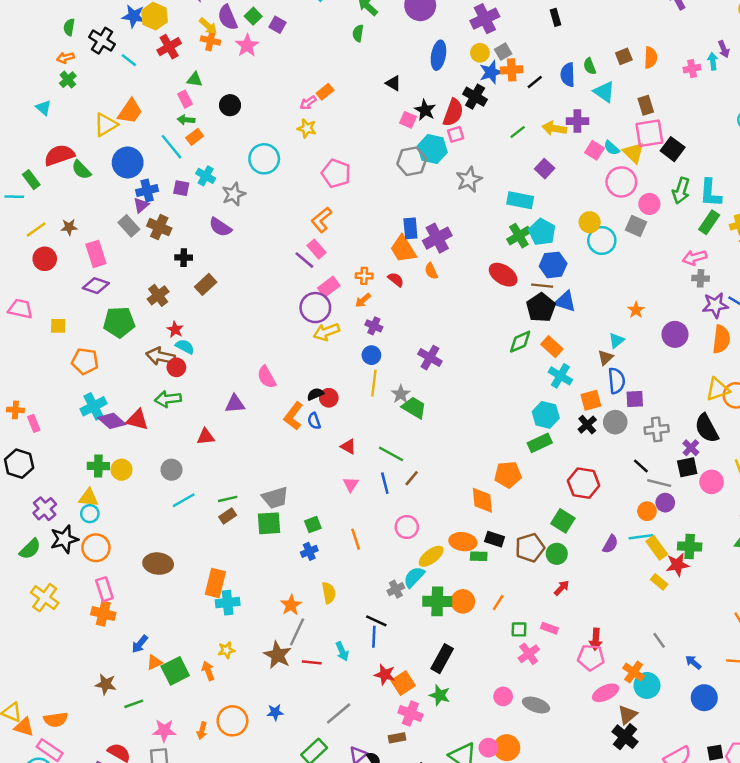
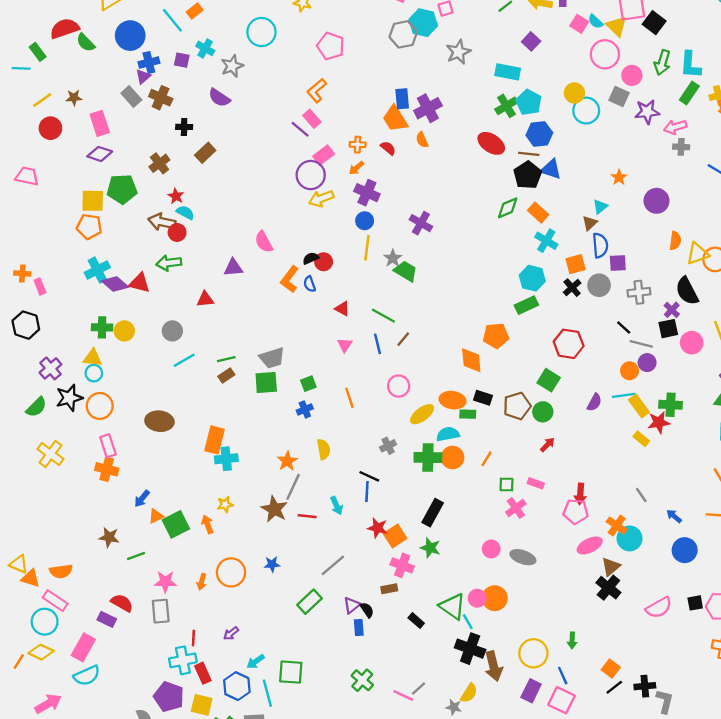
purple star: (715, 305) -> (647, 112), moved
yellow square: (58, 326) -> (93, 201), moved, size x1.5
purple cross: (374, 326) -> (367, 193), size x1.5
orange semicircle: (721, 339) -> (675, 241), moved, size x0.7
cyan semicircle: (414, 577) -> (448, 434), moved, turned 35

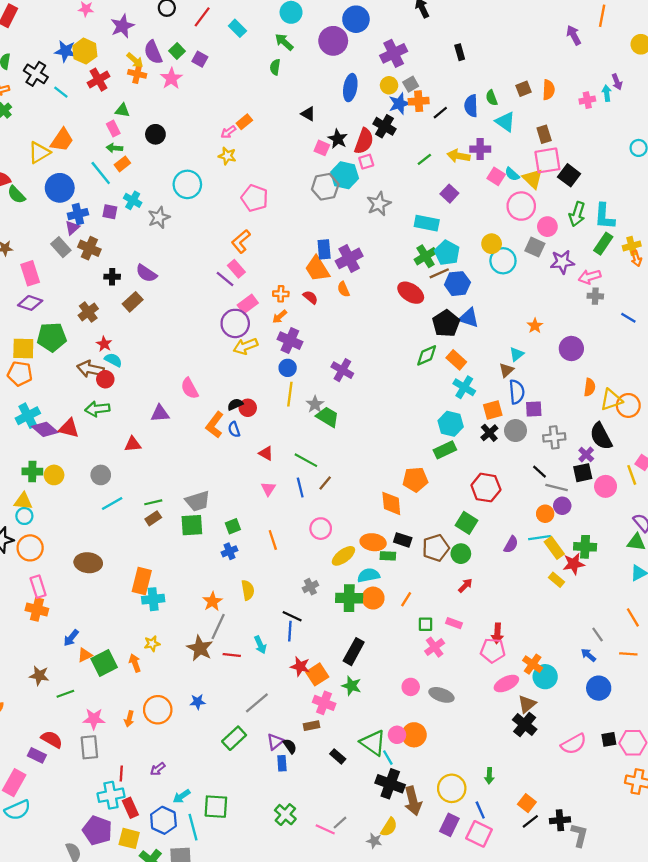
purple semicircle: (219, 98) -> (146, 273), moved
brown line: (529, 154) -> (439, 273), moved, turned -30
gray line: (641, 495) -> (598, 635), moved

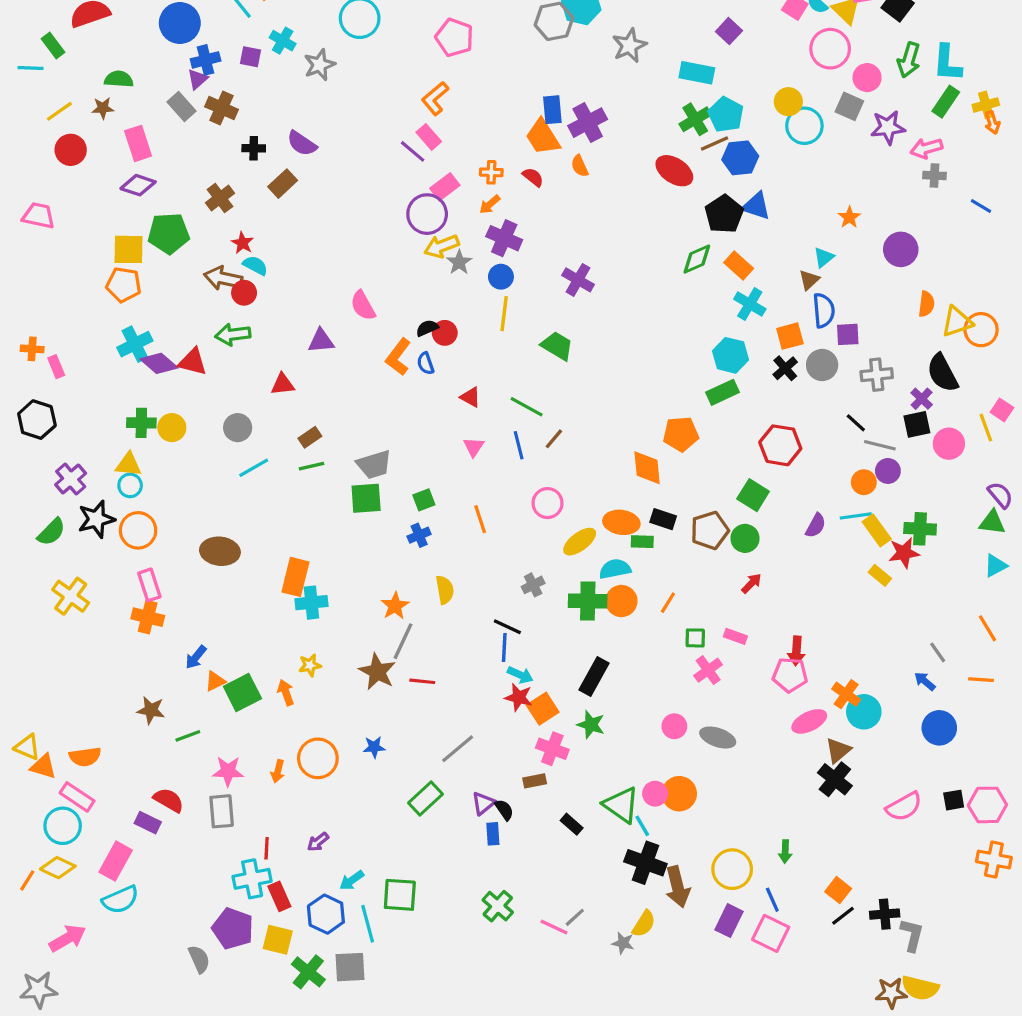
green semicircle: (16, 195) -> (119, 79), moved, turned 138
gray star: (315, 404) -> (459, 262), moved
brown rectangle: (153, 518) -> (310, 437), moved
cyan arrow: (260, 645) -> (520, 675), moved, turned -42

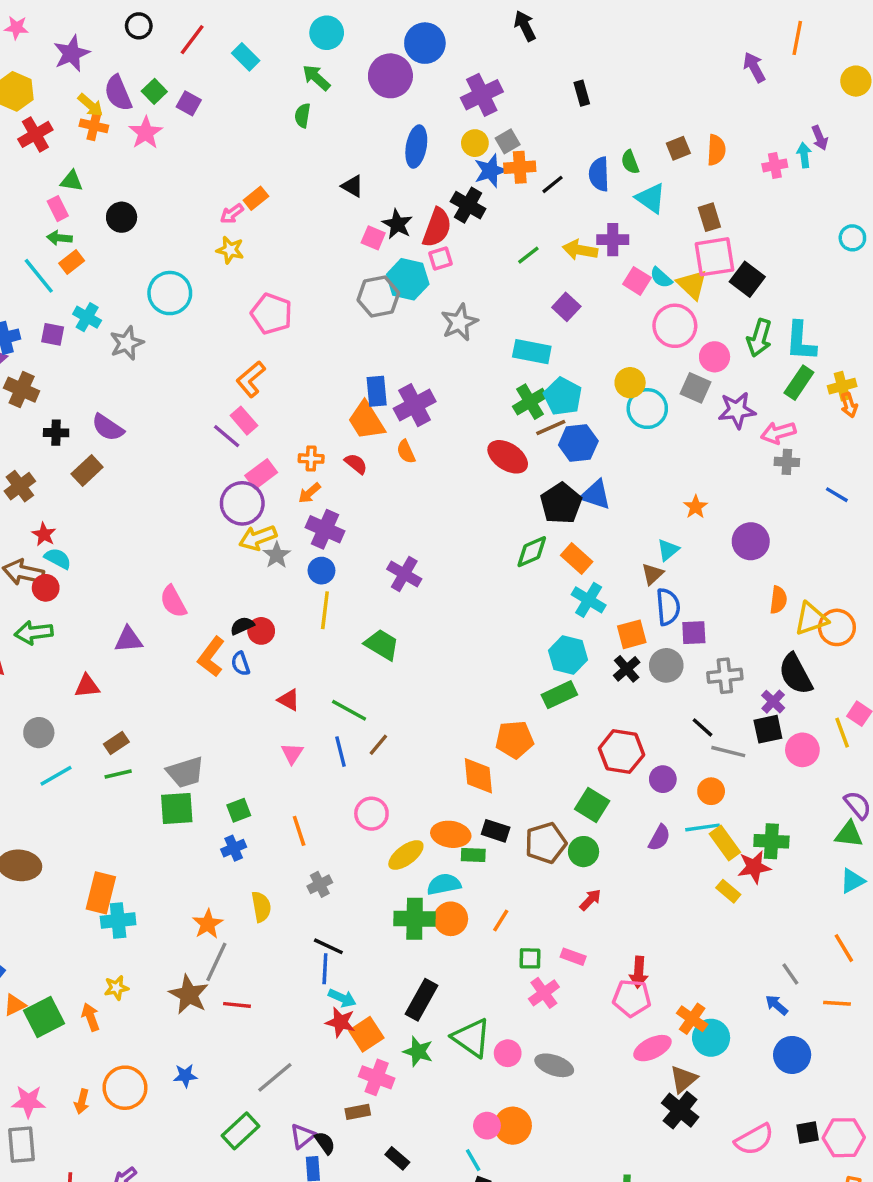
purple circle: (888, 471) -> (663, 779), moved
gray cross: (533, 585) -> (320, 884), moved
green triangle: (621, 805) -> (471, 1038), moved

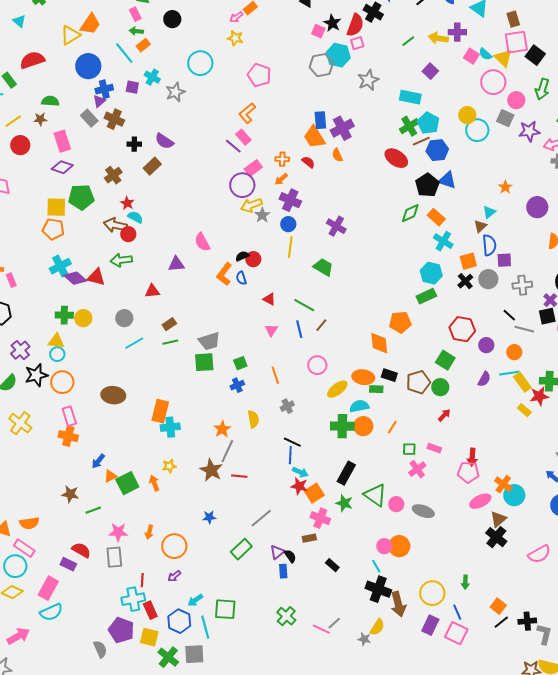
orange circle: (125, 1088) -> (174, 546), moved

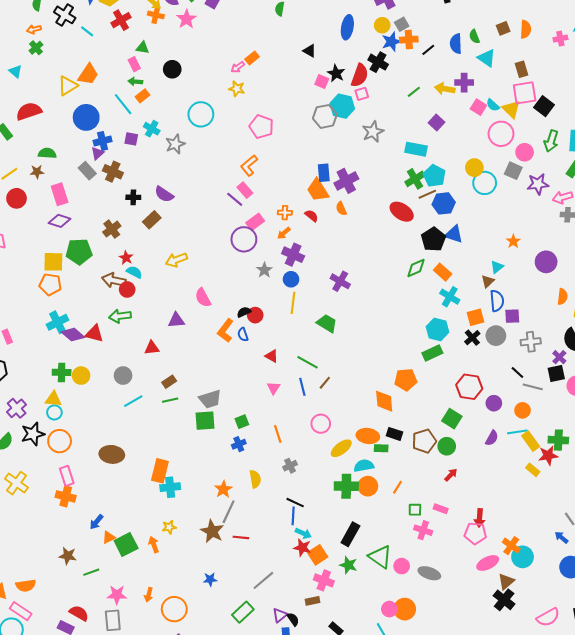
yellow arrow: (251, 205) -> (176, 260), moved
pink cross: (417, 469) -> (423, 530), turned -36

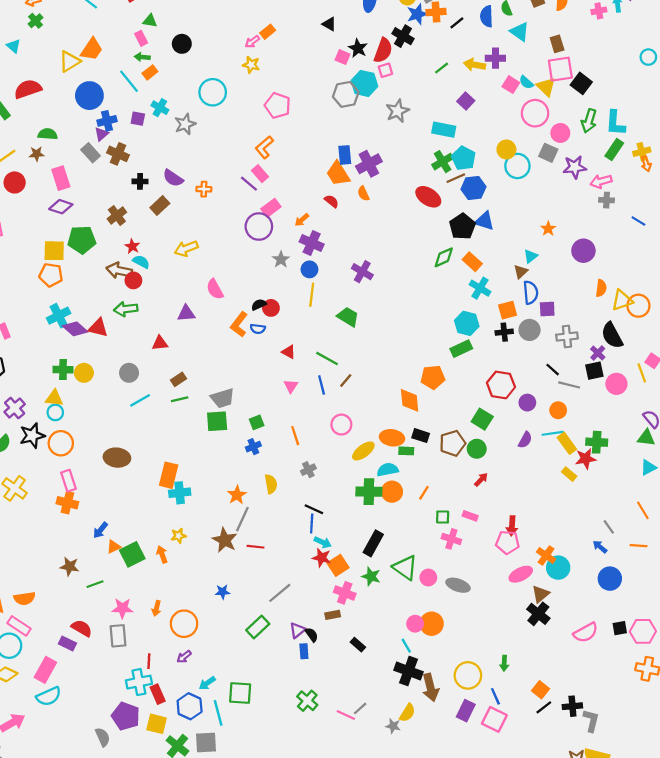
orange cross: (285, 213) -> (204, 189), moved
blue semicircle: (243, 335) -> (258, 329), turned -64
black cross: (472, 338) -> (504, 332), turned 35

